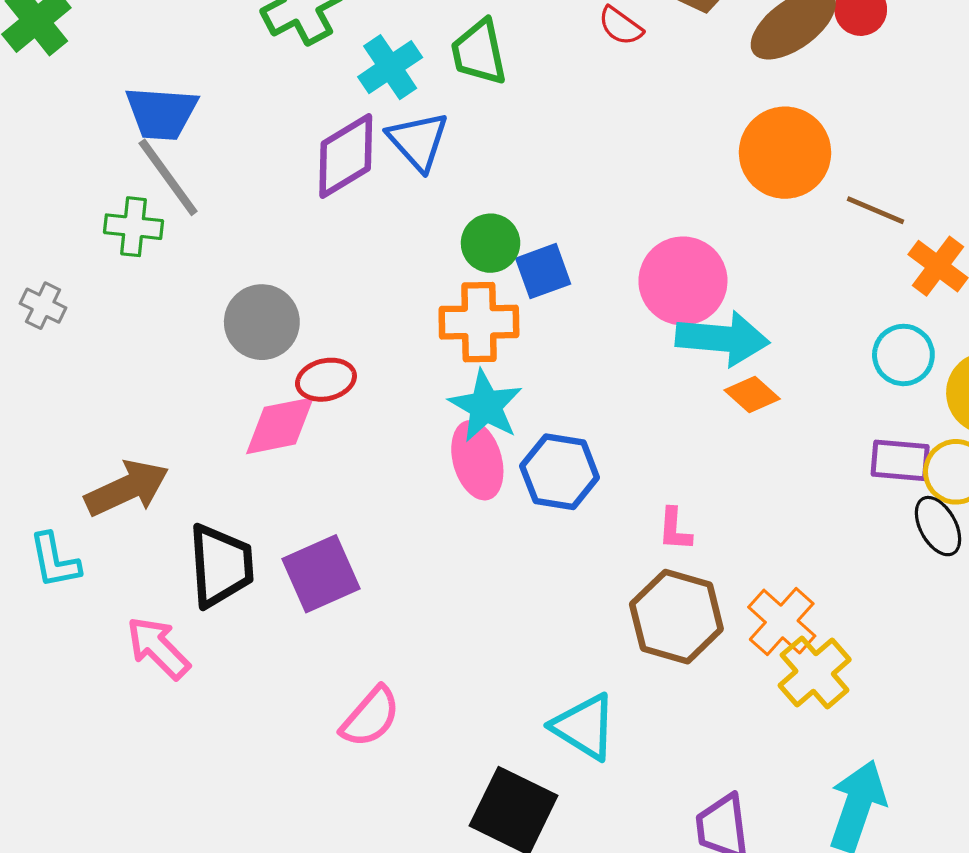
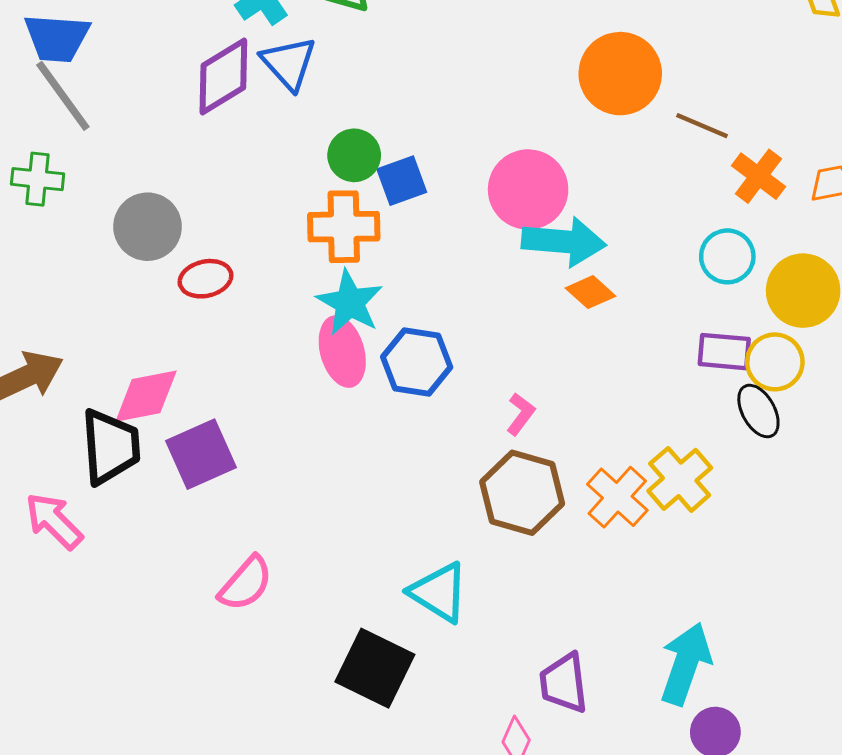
green cross: (133, 227) -> (38, 179), moved
pink diamond: (280, 426) -> (146, 396), moved
pink L-shape: (675, 529) -> (521, 414), turned -147
yellow cross: (815, 673) -> (680, 479), moved

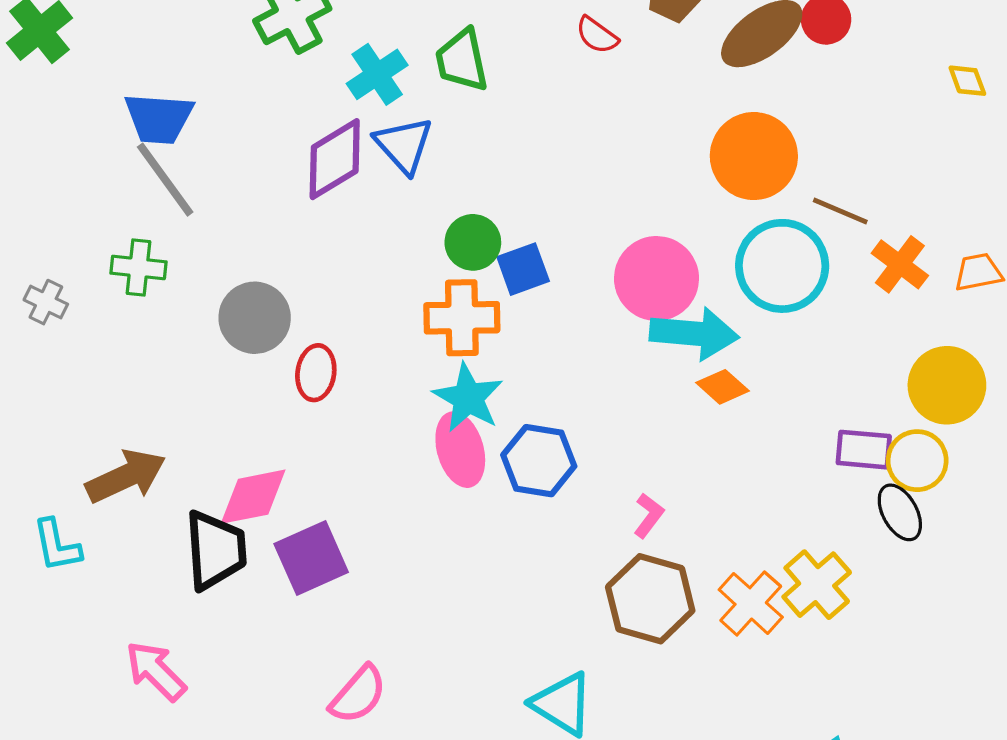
cyan circle: (727, 256) -> (782, 266), moved, size x1.6
red ellipse: (206, 279) -> (316, 373), turned -69
pink arrow: (54, 521) -> (156, 671), moved

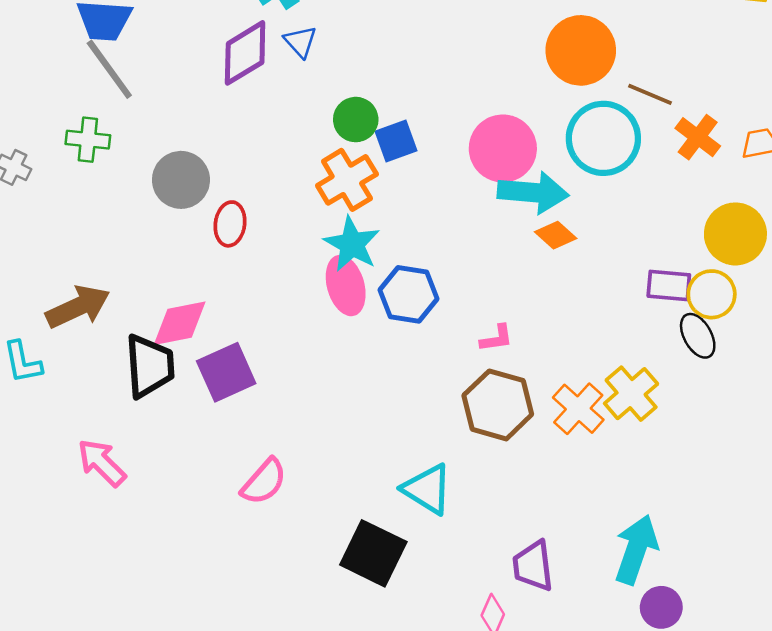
blue triangle: (404, 145) -> (300, 42), size x0.7
orange cross: (462, 318) -> (347, 180), turned -30
pink L-shape: (649, 516) -> (497, 338), turned 45

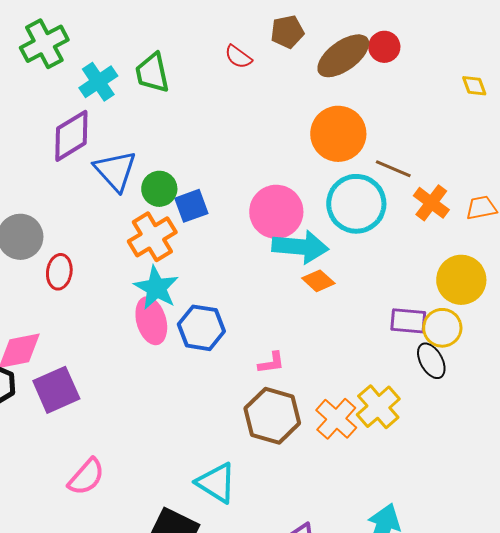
blue triangle: (300, 42) -> (115, 171), moved, size x1.6

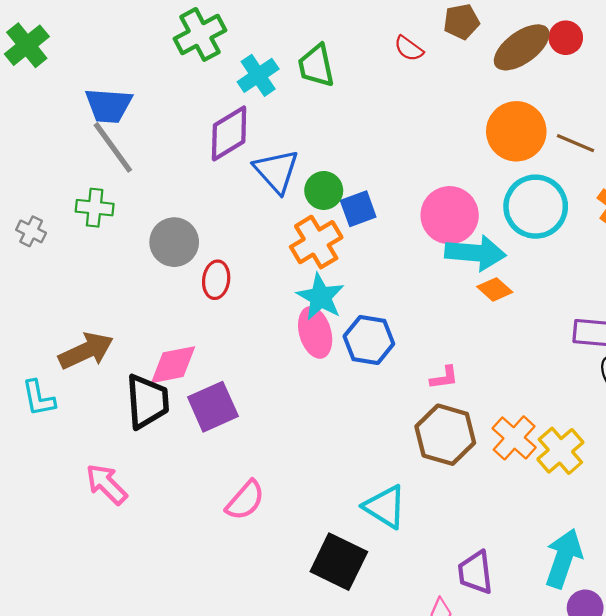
brown line: (393, 169) -> (575, 143), moved
yellow cross: (378, 407) -> (560, 451), moved

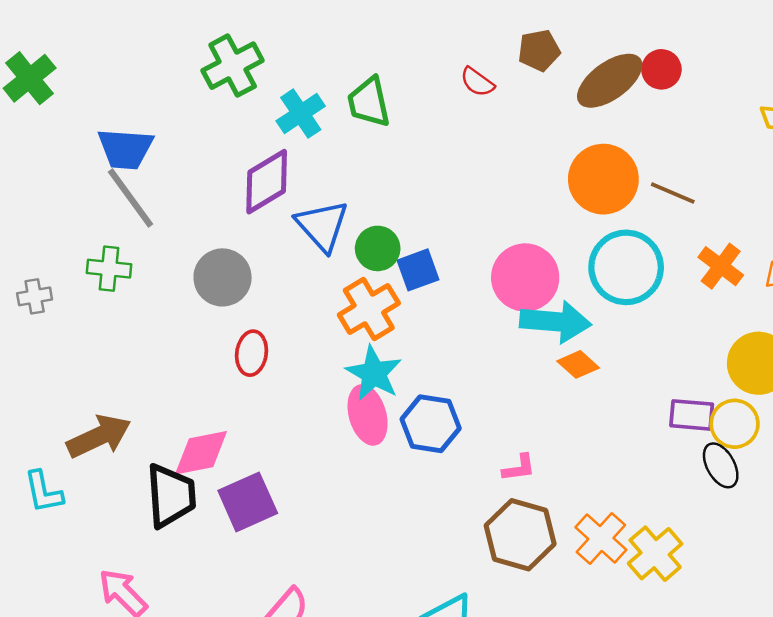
gray cross: (31, 231) -> (35, 296), turned -36
gray circle: (174, 242) -> (223, 277), moved

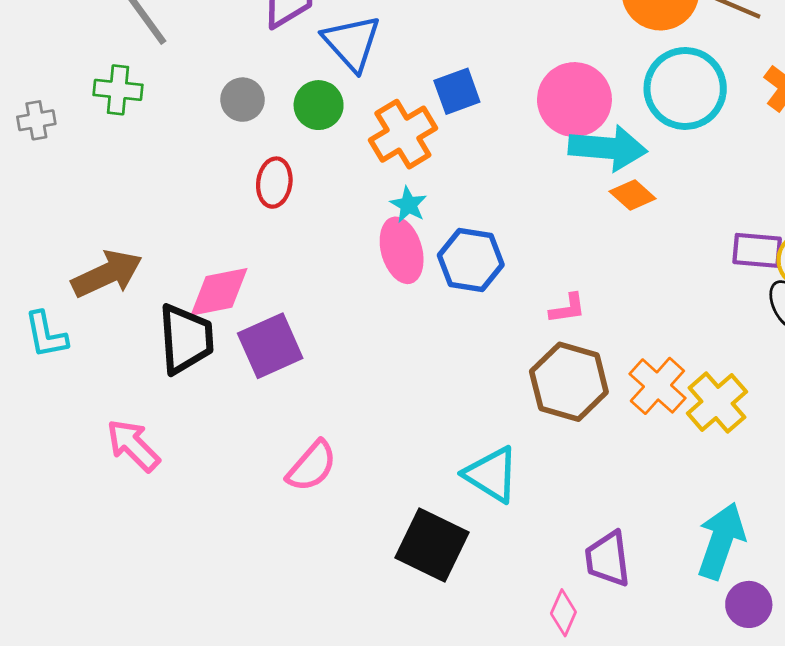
green circle: (378, 248) -> (319, 105), moved
gray circle: (223, 277) -> (242, 100), size x0.7
cyan star: (374, 373) -> (408, 205), size x0.6

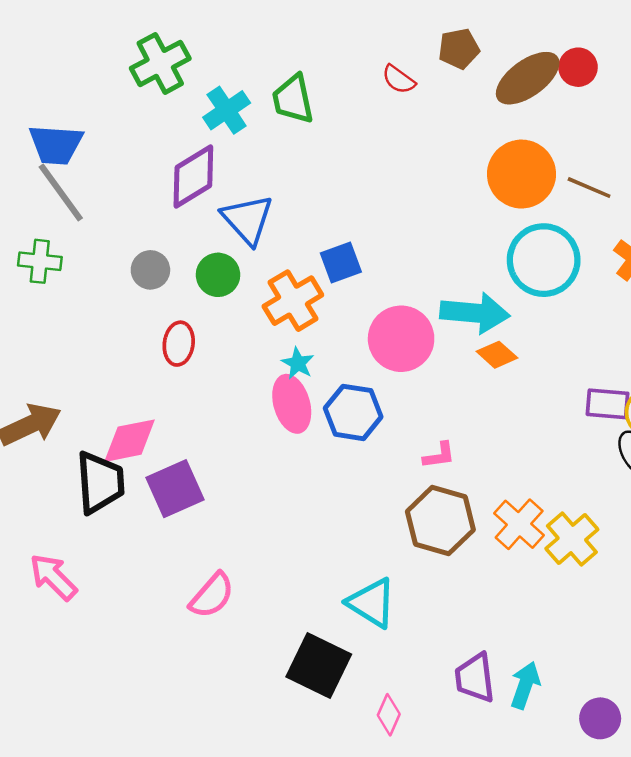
pink circle: (574, 100) -> (401, 339), moved
cyan arrow: (721, 541) -> (525, 685), moved, size x0.7
pink diamond: (563, 613) -> (389, 715), moved

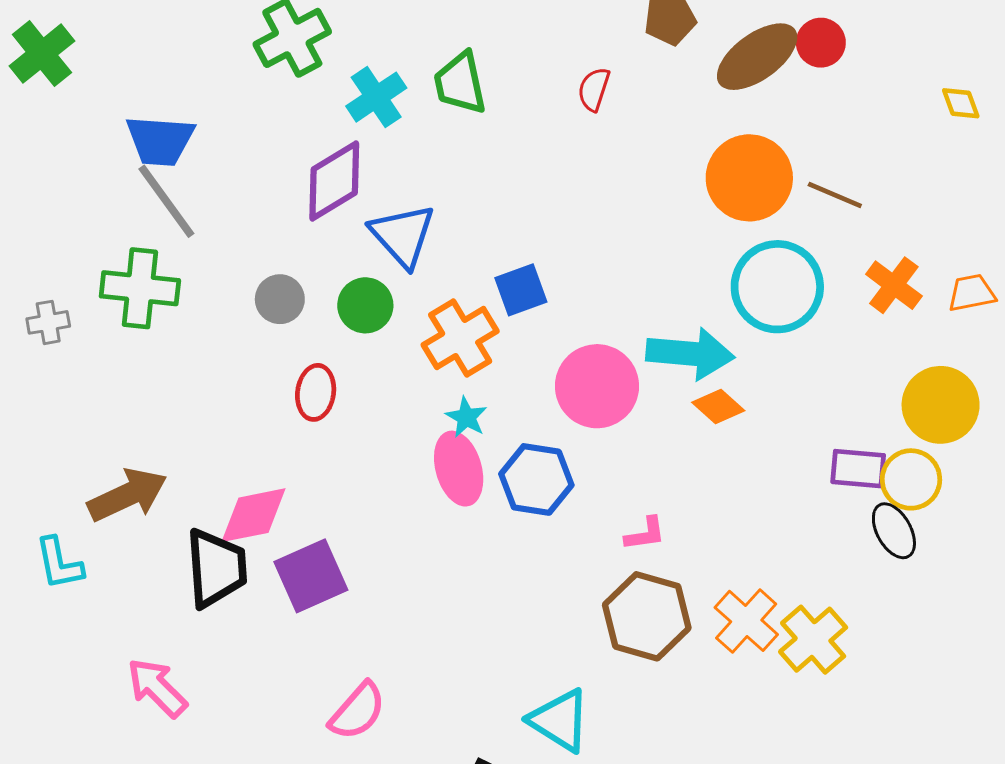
red semicircle: (399, 79) -> (594, 89), moved, turned 72
green cross: (40, 261) -> (140, 288), size x1.4

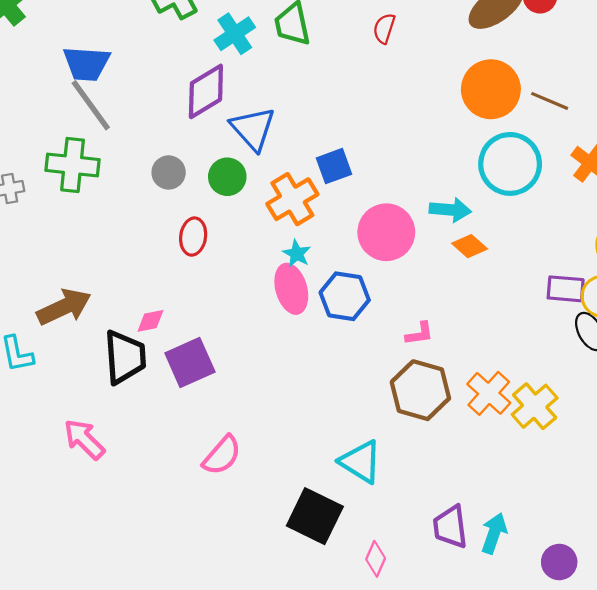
cyan arrow: (690, 354) -> (450, 210), size x0.7
pink diamond: (253, 515) -> (150, 321), size x0.6

